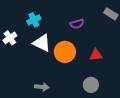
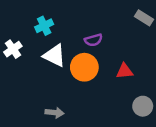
purple semicircle: (77, 24) -> (93, 40), moved
gray circle: (91, 85) -> (143, 106), moved

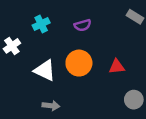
purple semicircle: (93, 40) -> (83, 25), moved
white triangle: (54, 56) -> (45, 70), moved

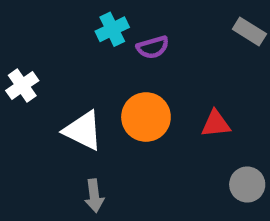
cyan cross: (41, 24) -> (112, 29), moved
gray arrow: (51, 106) -> (94, 196), turned 77

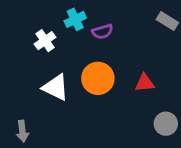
white cross: (22, 86) -> (45, 41), moved
gray arrow: (94, 196) -> (22, 131), moved

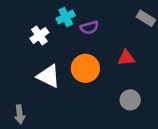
red triangle: (145, 83) -> (126, 58), moved
gray circle: (166, 124) -> (130, 100), moved

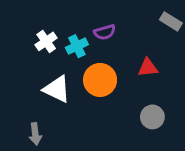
cyan cross: (66, 17) -> (77, 46), moved
gray arrow: (20, 114) -> (35, 134), moved

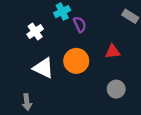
purple semicircle: (105, 32) -> (80, 24), turned -98
cyan cross: (77, 46) -> (62, 12), moved

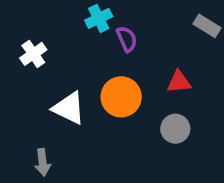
white cross: (35, 32) -> (33, 54), moved
gray circle: (116, 89) -> (175, 129), moved

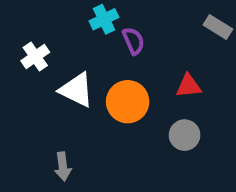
white triangle: (69, 108) -> (77, 90), moved
gray arrow: (43, 162) -> (63, 166), moved

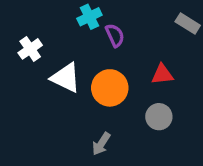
gray arrow: (63, 166) -> (101, 144), moved, turned 40

